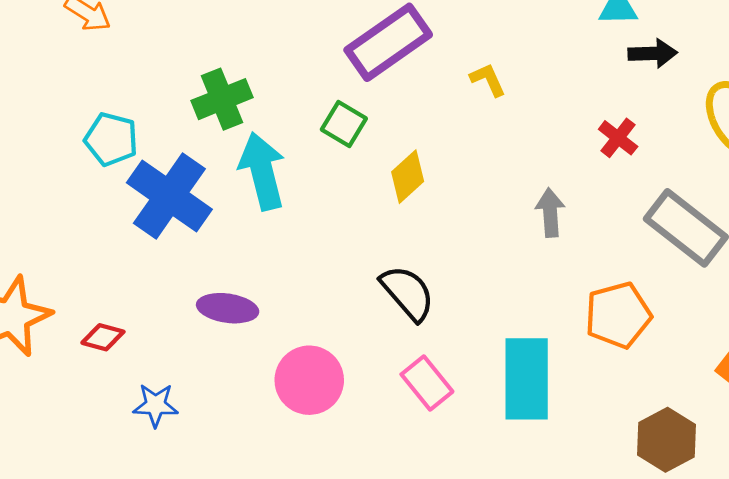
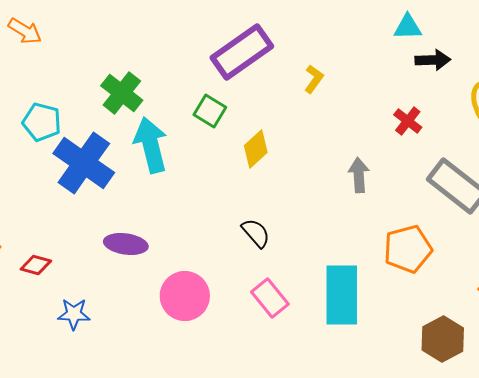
yellow L-shape: (488, 80) -> (314, 79), turned 60
green cross: (222, 99) -> (122, 93), turned -30
black semicircle: (408, 293) -> (256, 233), size x0.7

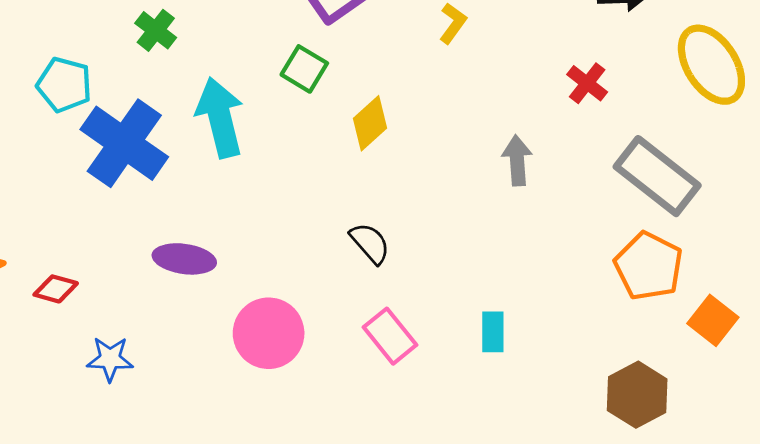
green cross: (122, 93) -> (156, 30), moved, size x0.7
orange pentagon: (408, 249) -> (649, 266), moved, turned -30
cyan rectangle: (342, 295) -> (493, 332), size x0.5

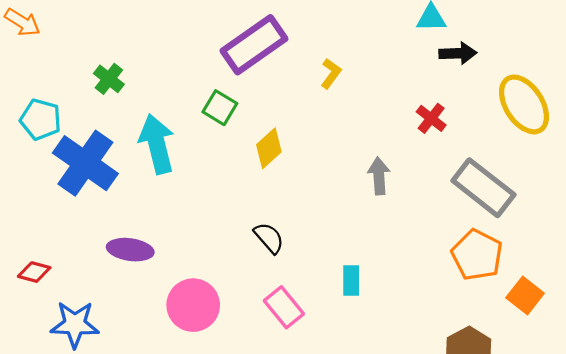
cyan rectangle: (493, 332) -> (351, 281), moved
blue star: (110, 359) -> (75, 324), size x1.4

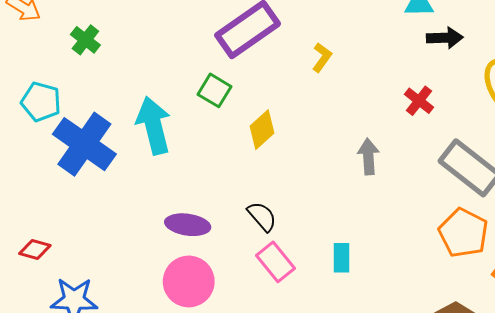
green cross: (109, 79) -> (85, 40), moved
purple ellipse: (130, 250) -> (188, 225), moved
pink rectangle: (284, 307) -> (275, 262), moved

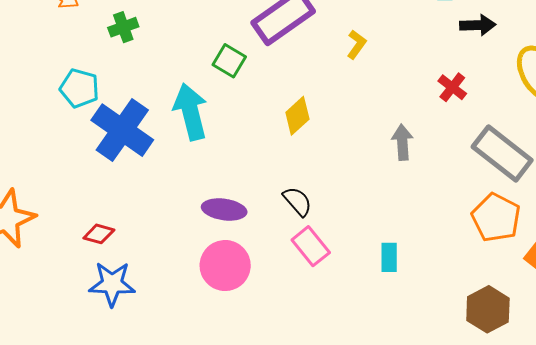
green cross: (85, 40) -> (123, 27), turned 32
green square: (215, 90) -> (229, 61), moved
red diamond: (35, 249) -> (99, 234), moved
cyan rectangle: (342, 258) -> (389, 257), moved

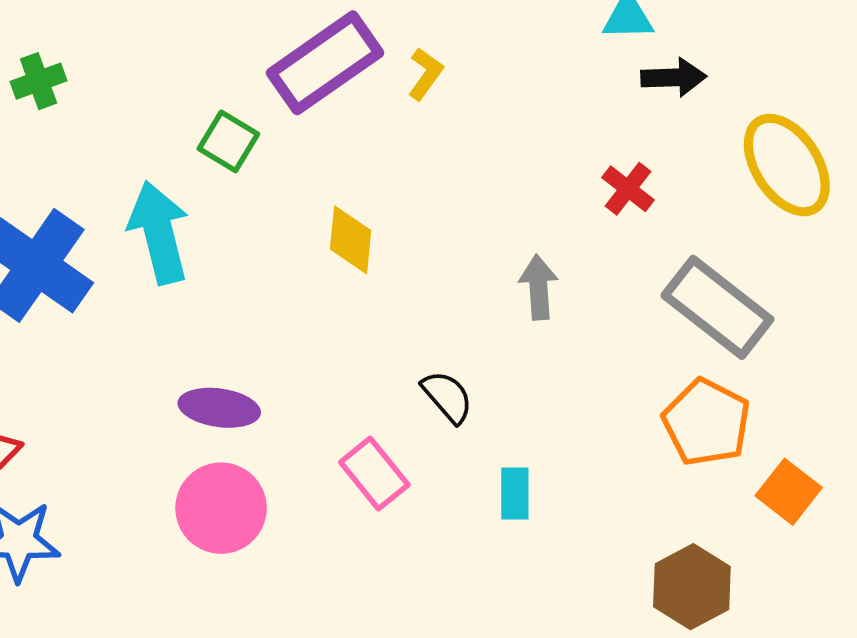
yellow L-shape: (357, 44) -> (425, 74), moved
yellow diamond: (297, 116) -> (351, 240), turned -42
black semicircle: (297, 201) -> (447, 397), moved

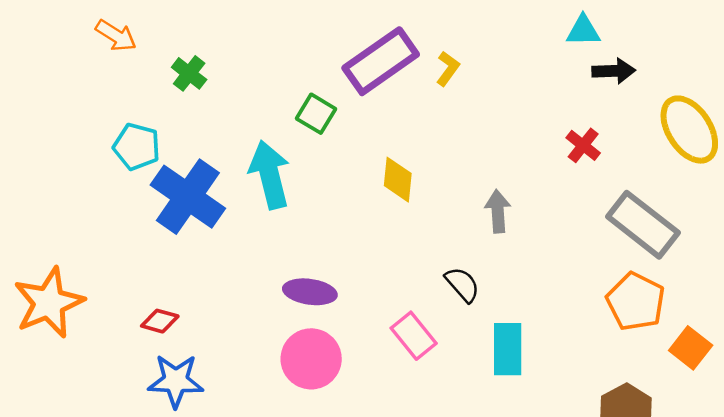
green cross: (39, 81) -> (189, 73), turned -32
gray arrow: (539, 287) -> (498, 211), moved
cyan rectangle: (515, 494) -> (508, 349), size x1.5

